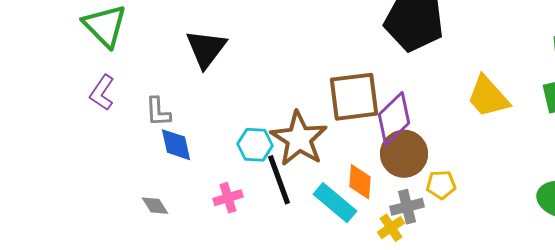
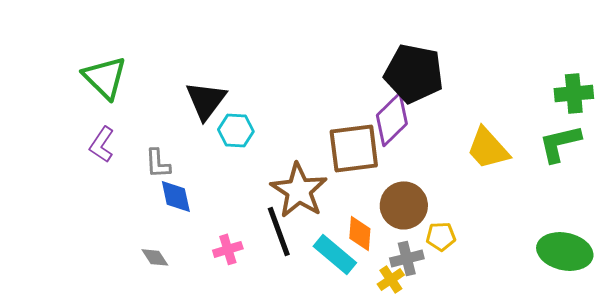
purple diamond: (394, 119) -> (392, 119), moved
cyan hexagon: (255, 145) -> (236, 130), moved

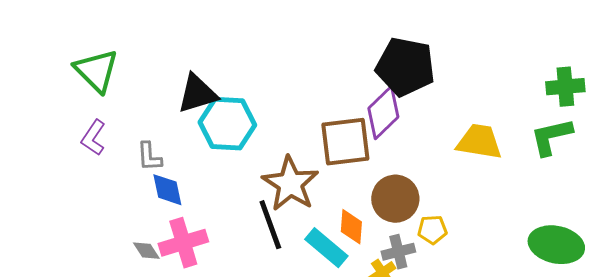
black triangle: (206, 100) -> (197, 94), turned 36
cyan hexagon: (236, 130) -> (227, 124), size x1.6
yellow trapezoid: (488, 148) -> (479, 142), turned 141
pink cross: (228, 249) -> (183, 243), moved, size x1.6

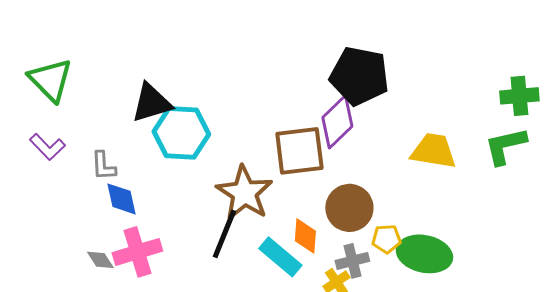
purple L-shape: (93, 138) -> (47, 147), turned -78
black line: (270, 225) -> (224, 234), turned 42
green ellipse: (556, 245) -> (424, 254), moved

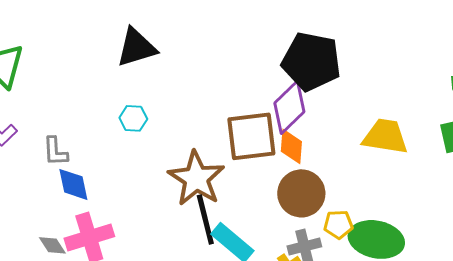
black triangle: (151, 103) -> (136, 47), moved
cyan hexagon: (181, 133) -> (133, 118), size x0.5
black line: (224, 234) -> (205, 219), moved, turned -36
orange diamond: (305, 236) -> (291, 146), moved

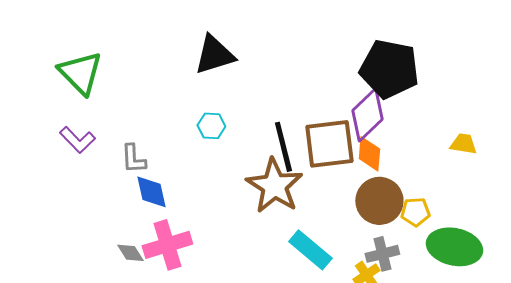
yellow trapezoid: (385, 136) -> (463, 144), size x0.6
black line: (205, 219) -> (283, 147), moved
yellow pentagon: (338, 224) -> (415, 212), moved

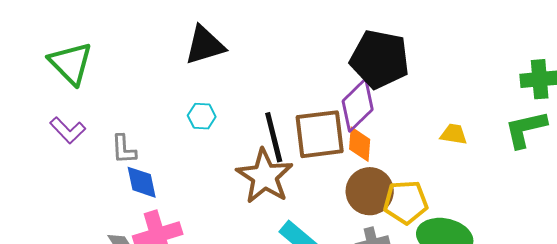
yellow pentagon: (415, 212) -> (406, 202), size x1.5

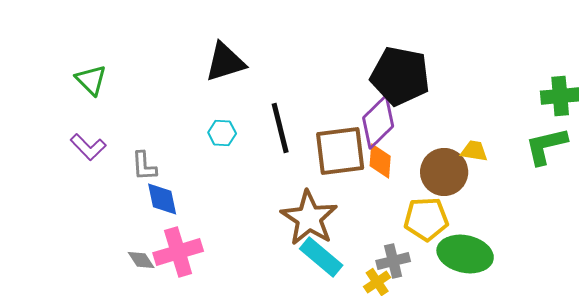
green triangle: (71, 63) -> (91, 80), size x0.7
black line: (274, 137) -> (280, 128), moved
brown star: (265, 176) -> (309, 218), moved
brown circle: (370, 191) -> (444, 172), moved

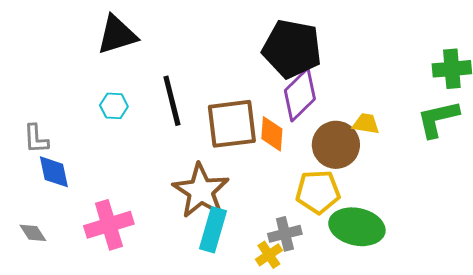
purple diamond: (378, 122) -> (300, 95), moved
pink cross: (178, 252) -> (109, 225), moved
cyan rectangle: (321, 257) -> (213, 230), turned 66

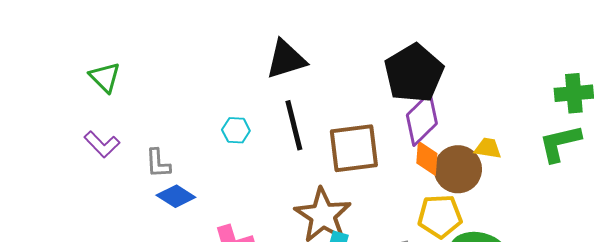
black triangle: (117, 35) -> (286, 59), moved
black pentagon: (292, 49) -> (414, 73), turned 30
orange diamond: (272, 134) -> (427, 158), moved
blue diamond: (54, 172) -> (176, 196), turned -45

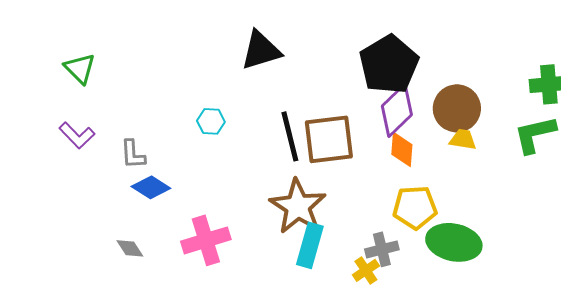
black line: (294, 125) -> (290, 136), moved
brown circle: (458, 169) -> (457, 108), moved

